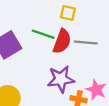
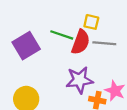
yellow square: (68, 13) -> (91, 22), moved

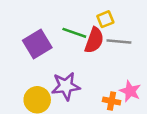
yellow square: (91, 22) -> (105, 19), turned -35
purple star: (79, 80) -> (66, 86), moved

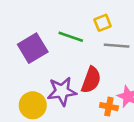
red semicircle: (94, 40) -> (91, 80), moved

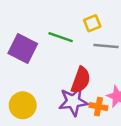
purple square: (33, 48) -> (23, 48), turned -32
purple star: (62, 91) -> (73, 102), moved

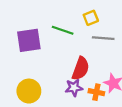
purple square: (23, 48) -> (29, 40), turned -35
purple star: (73, 102) -> (74, 88), size x0.7

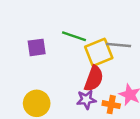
yellow square: (91, 18) -> (99, 52), moved, size x1.6
purple square: (29, 40) -> (37, 47), size x0.7

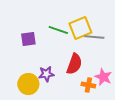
yellow square: (99, 52) -> (80, 28), moved
purple star: (86, 100) -> (46, 74), moved

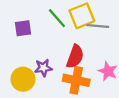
green line: (58, 30) -> (57, 18), turned 30
orange cross: (88, 85) -> (76, 80), moved, size x1.6

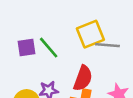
green line: (57, 18) -> (49, 48), moved

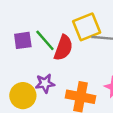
red semicircle: (83, 78) -> (63, 48), moved

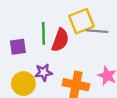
purple square: (23, 40) -> (18, 47), moved
green line: (45, 40) -> (44, 33), turned 40

